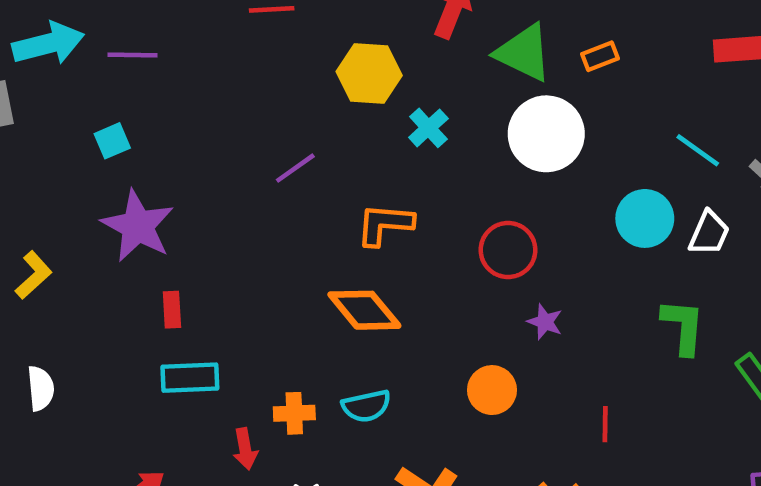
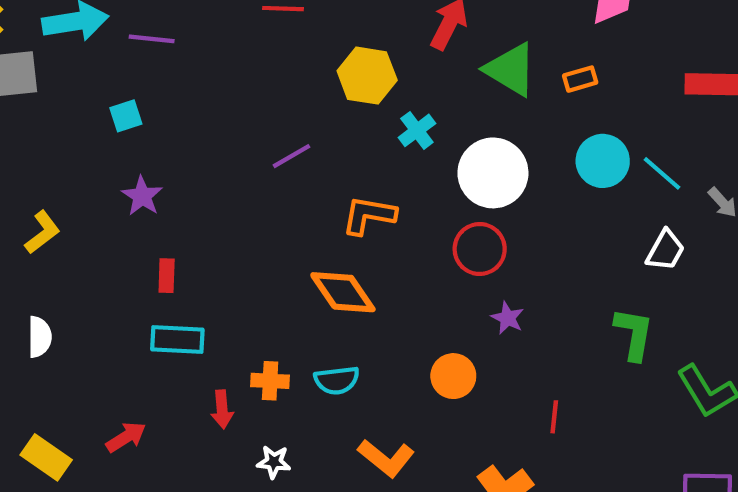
white circle: (546, 134) -> (493, 173), moved
cyan circle: (645, 218) -> (603, 161), moved
purple star: (138, 226) -> (142, 196), size x0.6

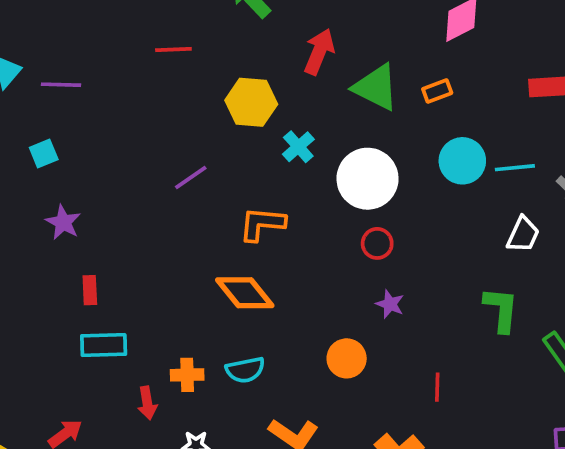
cyan line: (662, 173) -> (515, 168), turned -42
red circle: (480, 249) -> (377, 243), moved, size x0.7

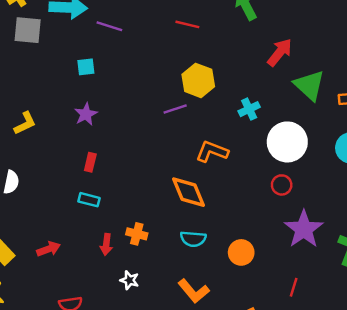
yellow hexagon: (251, 102) -> (198, 80), moved
purple star: (390, 304) -> (304, 229), moved, size x2.0
cyan rectangle: (104, 345) -> (89, 200), size x0.7
cyan semicircle: (245, 370) -> (193, 239), moved

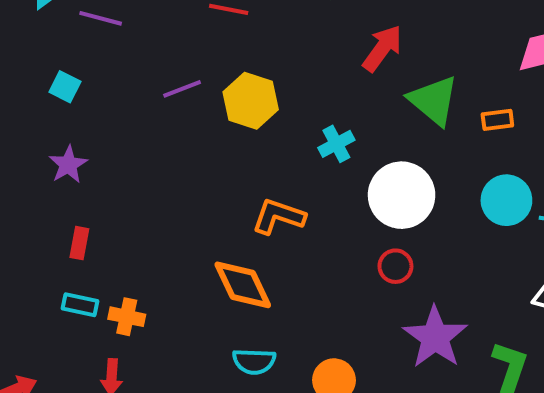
cyan square: (86, 67) -> (65, 87), turned 36
purple line: (175, 109) -> (182, 89), moved
orange cross: (137, 234) -> (127, 317), moved

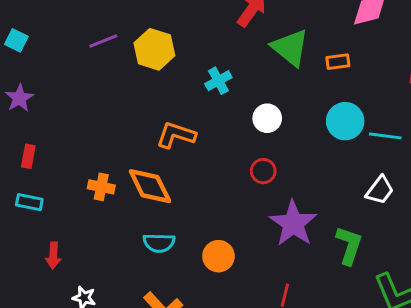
white circle: (402, 195) -> (267, 118), size x0.6
orange cross: (127, 317) -> (101, 187), moved

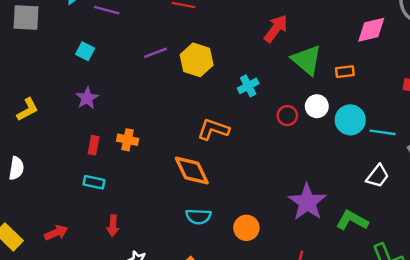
white circle: (267, 118) -> (317, 106), moved
red circle: (263, 171) -> (287, 116), moved
orange cross: (101, 187) -> (128, 140), moved
green L-shape: (349, 245) -> (352, 220), turned -80

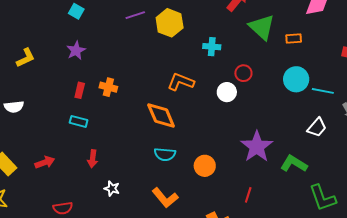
cyan cross: (248, 86) -> (212, 47), turned 30
white circle: (317, 106) -> (227, 92), moved
white semicircle: (16, 168) -> (14, 107), turned 72

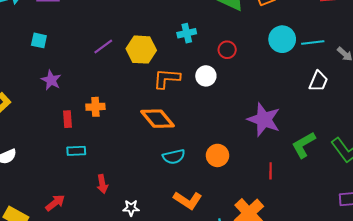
purple line: (135, 15) -> (103, 46), moved
yellow hexagon: (170, 23) -> (141, 50), moved
white circle: (227, 92) -> (206, 76), moved
green L-shape: (294, 164) -> (304, 145), moved, turned -44

